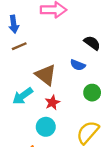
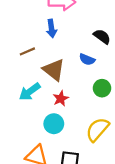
blue arrow: (14, 24) -> (51, 28), moved
brown line: (19, 46) -> (27, 51), moved

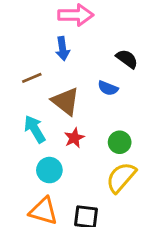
green circle: (102, 88) -> (120, 142), moved
cyan arrow: (30, 92) -> (35, 129), turned 95
cyan circle: (54, 124) -> (49, 170), moved

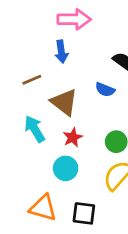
cyan circle: (49, 170) -> (66, 168), moved

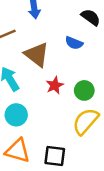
red star: (73, 137) -> (55, 85), moved
cyan circle: (66, 168) -> (16, 115), moved

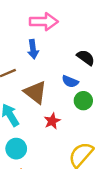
green circle: (84, 90) -> (83, 101), moved

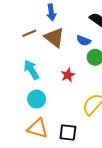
brown triangle: (35, 92) -> (54, 37), moved

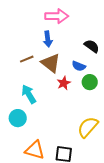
red star: (68, 75) -> (64, 83), moved
cyan circle: (37, 99) -> (18, 118), moved

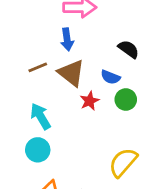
cyan circle: (18, 118) -> (38, 150), moved

